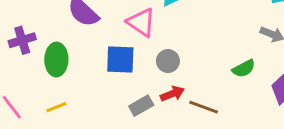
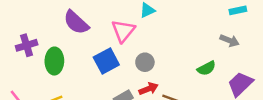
pink triangle: (141, 22) -> (123, 31), turned 35
blue square: (120, 60) -> (106, 61), turned -30

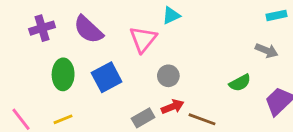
purple cross: (27, 45) -> (42, 28), moved
blue square: (106, 61) -> (107, 77), moved

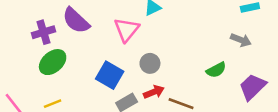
purple cross: (42, 28) -> (43, 32), moved
green ellipse: (63, 74) -> (53, 62), turned 48
blue square: (107, 77) -> (110, 75), moved, turned -32

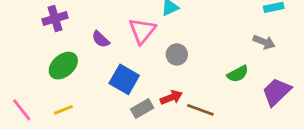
purple semicircle: (76, 21) -> (101, 39), moved, size x0.6
purple cross: (43, 32) -> (55, 18), moved
gray circle: (150, 63) -> (177, 54), moved

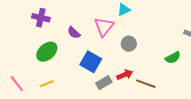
purple cross: (55, 18) -> (41, 18), turned 30

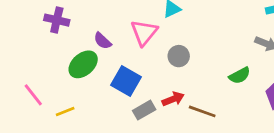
green ellipse: (47, 52) -> (83, 64), moved
pink line: (17, 84) -> (33, 95), moved

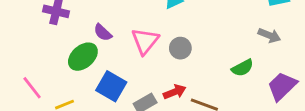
pink triangle: (144, 33) -> (145, 41), moved
blue square: (126, 81) -> (111, 86), moved

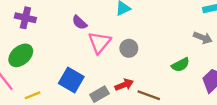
purple semicircle: (103, 33) -> (79, 22), moved
green ellipse: (83, 57) -> (21, 55), moved

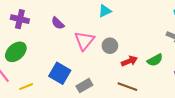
purple semicircle: (79, 22) -> (58, 23), moved
red arrow: (124, 85) -> (129, 61), moved

